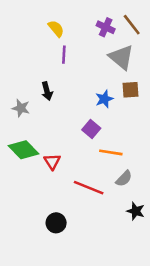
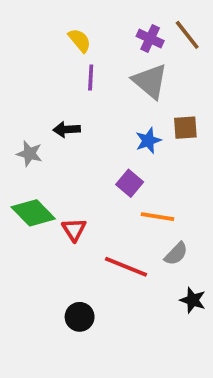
gray triangle: (121, 57) -> (150, 81), moved
black arrow: (47, 91) -> (67, 129), turned 102

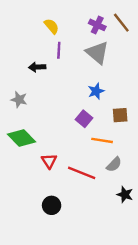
brown square: (185, 128) -> (120, 115), moved
black arrow: (67, 129) -> (37, 67), moved
red triangle: (74, 230) -> (49, 161), moved

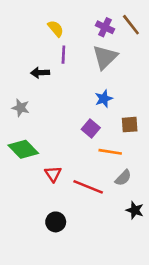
gray triangle: (97, 53) -> (105, 57), turned 35

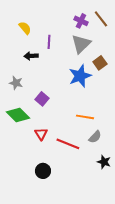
yellow semicircle: (56, 29) -> (25, 28), moved
blue star: (104, 99) -> (80, 76), size x1.6
brown square: (130, 125) -> (100, 63), moved, turned -32
purple square: (91, 128) -> (42, 99), moved

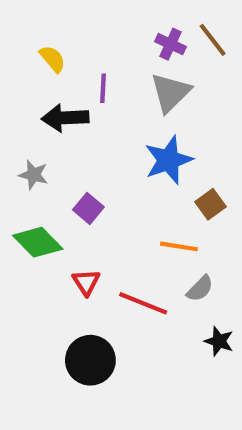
black arrow: (31, 56) -> (65, 118), size x1.5
brown square: (100, 63) -> (211, 204), moved
black circle: (43, 171) -> (90, 360), size x1.5

